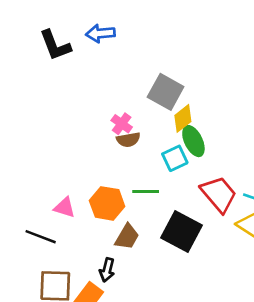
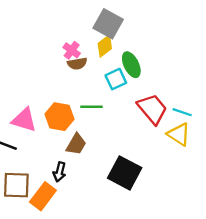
yellow diamond: (183, 118) -> (105, 46), moved
pink triangle: (65, 207) -> (24, 120), size x1.4
black square: (181, 231) -> (125, 173), moved

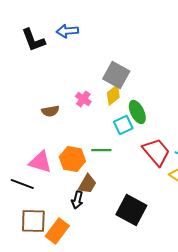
brown semicircle: (77, 64) -> (50, 111), moved
black arrow: (60, 172) -> (77, 200), moved

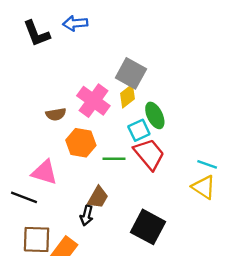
pink cross: (83, 99) -> (93, 101), size x1.8
red trapezoid: (156, 152) -> (149, 154), moved
orange hexagon: (72, 159) -> (81, 143), moved

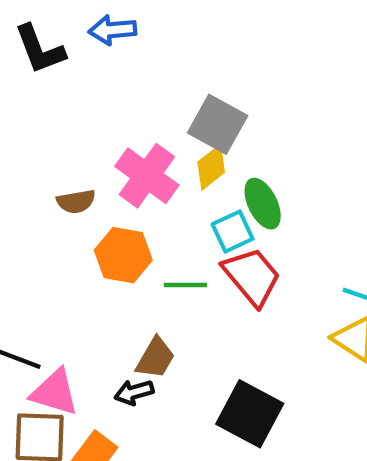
pink triangle: (45, 172) -> (55, 392), moved
black arrow: (87, 216) -> (134, 392), turned 60

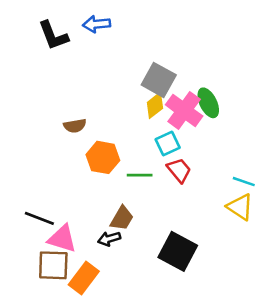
pink cross: (147, 176) -> (184, 110), moved
green ellipse: (263, 204) -> (208, 103), moved
red trapezoid: (252, 277) -> (179, 170), size x0.7

